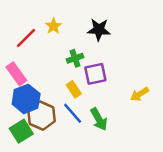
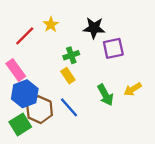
purple square: (95, 74) -> (113, 48), moved
yellow rectangle: (74, 89) -> (68, 76), moved
green arrow: (99, 119) -> (105, 95), moved

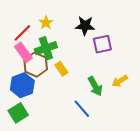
green cross: (71, 55) -> (46, 48), moved, size x1.5
pink rectangle: (16, 70) -> (23, 52), moved
blue line: (69, 107) -> (82, 109), moved
brown hexagon: (40, 110) -> (36, 65), moved

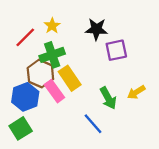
pink rectangle: (23, 52) -> (54, 91), moved
yellow rectangle: (61, 69) -> (70, 78), size x1.5

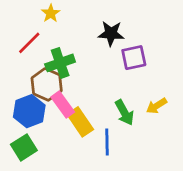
yellow star: (52, 26) -> (51, 13), moved
yellow rectangle: (70, 78) -> (80, 122), moved
blue line: (93, 124) -> (107, 142), turned 40

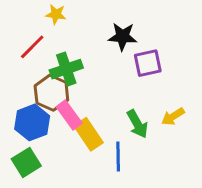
yellow star: (51, 13) -> (56, 14), turned -30

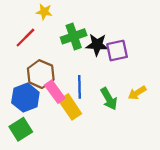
black star: (123, 36) -> (97, 45), moved
green cross: (66, 69) -> (74, 36), moved
blue line: (118, 156) -> (79, 87), moved

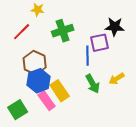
black star: (97, 45) -> (115, 27), moved
blue line: (79, 87) -> (88, 56), moved
pink rectangle: (55, 92) -> (47, 101), moved
blue hexagon: (25, 98) -> (39, 81), moved

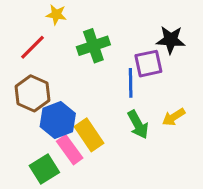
brown hexagon: (35, 63) -> (33, 93), moved
green square: (18, 110) -> (44, 169), moved

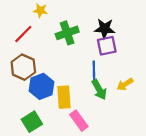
black star: (171, 40) -> (105, 29), moved
blue line: (131, 83) -> (94, 71), moved
yellow rectangle: (89, 135) -> (64, 97), turned 30
pink rectangle: (70, 150) -> (79, 121), moved

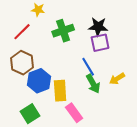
blue line: (94, 71) -> (88, 67), turned -30

